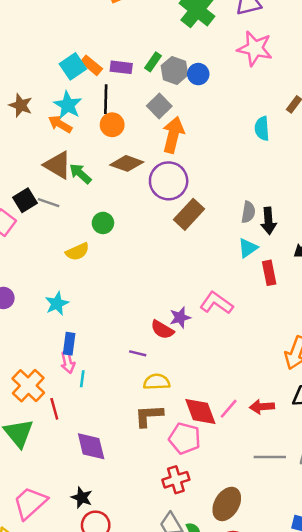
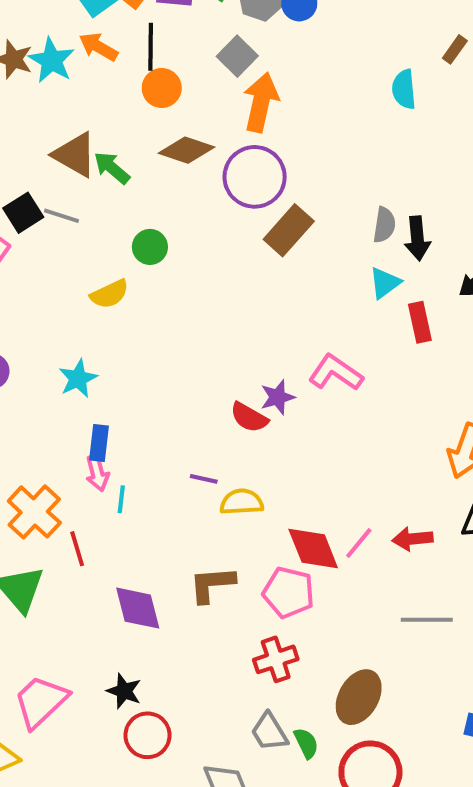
cyan star: (68, 105) -> (52, 60), moved
orange arrow: (60, 124) -> (99, 47), moved
purple line: (138, 353) -> (204, 479), moved
brown L-shape: (149, 416) -> (212, 584), moved

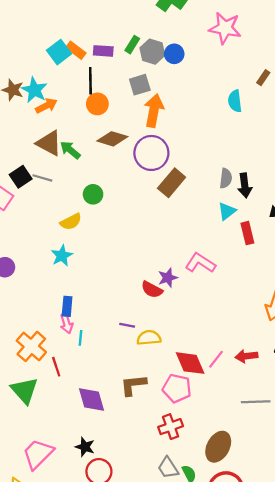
orange arrow: (99, 47) -> (46, 106), moved, turned 125
gray square: (237, 56) -> (140, 85), turned 30
cyan star: (78, 379) -> (62, 256), moved

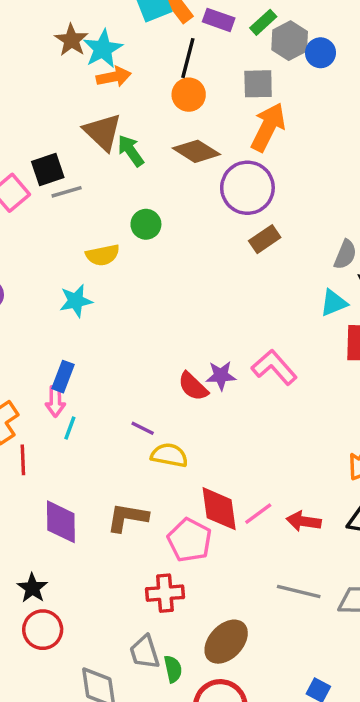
gray line: (42, 178) -> (67, 192), moved, turned -48
brown rectangle: (172, 183) -> (265, 239), size x0.7

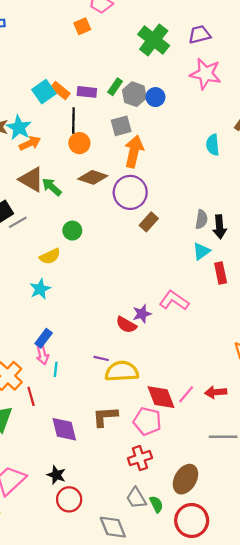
blue rectangle: (63, 377) -> (44, 338), turned 30
yellow semicircle: (169, 455) -> (122, 371), size x1.4

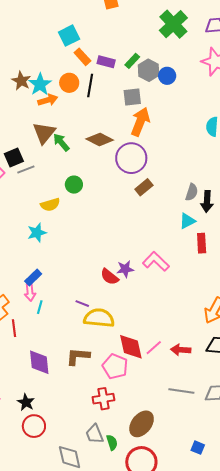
cyan square: (44, 92) -> (69, 36), moved
orange circle: (79, 143) -> (69, 83), moved
brown triangle: (31, 179) -> (44, 133), turned 30

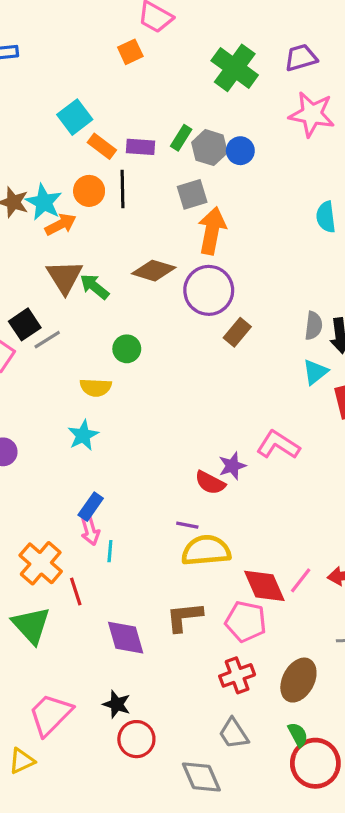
yellow semicircle: (50, 205) -> (96, 387), turned 30
purple line: (82, 304) -> (187, 525), moved
brown ellipse: (142, 424) -> (298, 680), moved
green semicircle: (112, 442) -> (298, 735), moved

